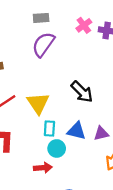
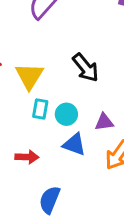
blue triangle: (76, 131) -> (74, 144), moved
cyan circle: (57, 148) -> (66, 114), moved

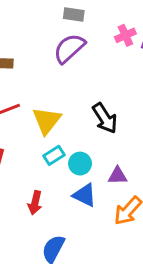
cyan rectangle: (40, 109) -> (54, 155), turned 42
red arrow: (27, 157) -> (35, 203), turned 95

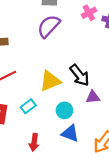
yellow triangle: (47, 121) -> (50, 81), moved, turned 35
cyan rectangle: (54, 155) -> (28, 106), moved
purple triangle: (118, 176) -> (93, 97), moved

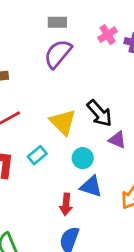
yellow triangle: (50, 81) -> (63, 122), turned -50
purple triangle: (93, 97) -> (117, 140), turned 32
red arrow: (34, 142) -> (66, 204), moved

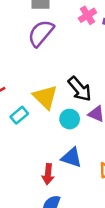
cyan rectangle: (37, 155) -> (19, 115), moved
cyan circle: (83, 158) -> (70, 119), moved

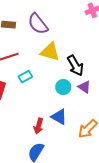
purple semicircle: (41, 33) -> (38, 24), moved, turned -90
yellow triangle: (45, 97) -> (50, 52), moved, turned -40

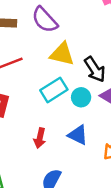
cyan rectangle: (25, 77) -> (54, 90), moved, size x1.5
red arrow: (39, 126) -> (40, 138), moved

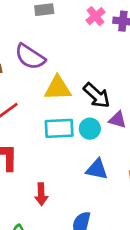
cyan rectangle: (54, 90) -> (59, 128), turned 44
red arrow: (40, 138) -> (41, 194), moved

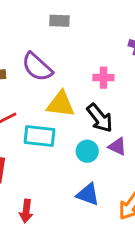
pink cross: (96, 16) -> (103, 78), moved, turned 30
cyan rectangle: (59, 128) -> (40, 136), moved

